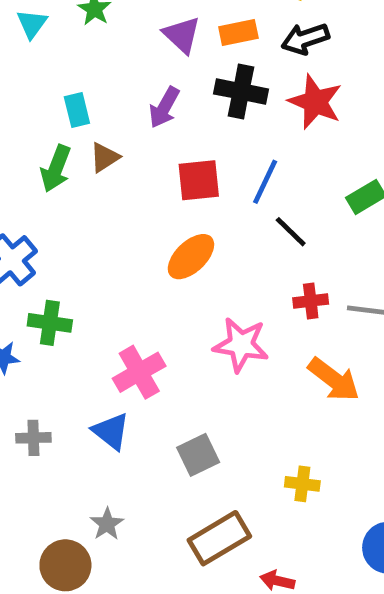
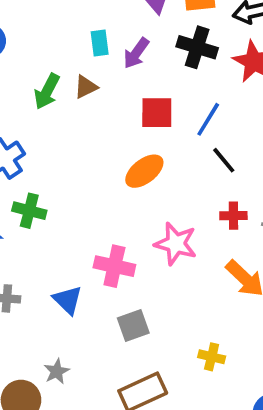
cyan rectangle: (77, 110) -> (100, 43), moved
pink cross: (139, 372) -> (114, 266), moved, turned 36

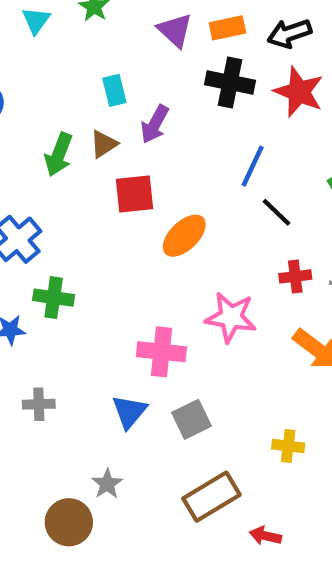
purple arrow: (136, 53) -> (155, 124), moved
red square: (157, 113) -> (134, 194), moved
blue triangle: (68, 300) -> (129, 412), moved, turned 32

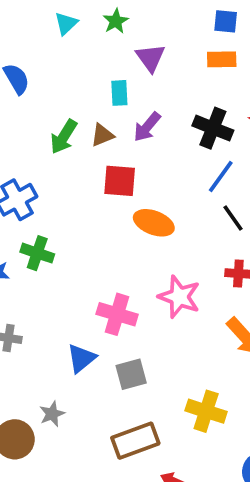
purple triangle: (175, 30) -> (150, 58), moved
black cross: (230, 82) -> (213, 128), moved
orange ellipse: (184, 236) -> (154, 223), turned 54
yellow cross: (288, 446) -> (206, 411), size x1.5

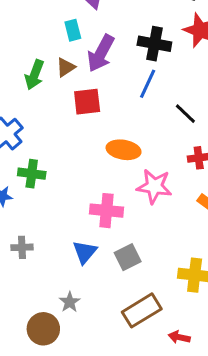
purple arrow: (147, 127) -> (101, 53), size x1.4
blue line: (221, 176) -> (148, 84), moved
orange ellipse: (154, 223) -> (124, 150), moved

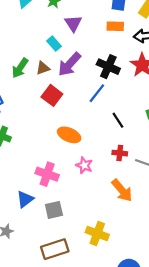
cyan rectangle: (73, 30) -> (54, 44), turned -40
red square: (87, 102) -> (52, 95), turned 30
pink star: (154, 186) -> (84, 165), size x0.7

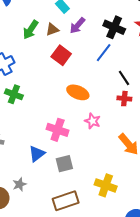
purple arrow: (69, 64) -> (77, 26), size x0.7
red cross: (120, 153) -> (124, 99), moved

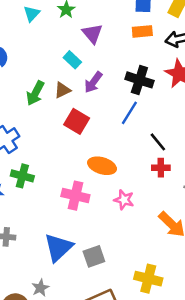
pink cross: (58, 130) -> (75, 196), moved
blue triangle: (37, 154) -> (58, 247), size x1.4

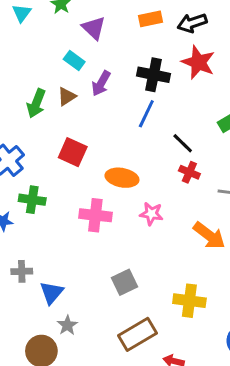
red square: (77, 121) -> (73, 152), moved
red cross: (161, 168) -> (189, 172), turned 30
blue triangle: (58, 247) -> (51, 293), moved, size x0.7

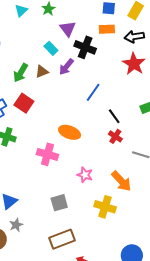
black cross: (154, 75) -> (85, 47), moved
red square: (73, 152) -> (24, 103), moved
pink star: (151, 214) -> (85, 175), moved
yellow cross: (189, 301) -> (105, 207), moved

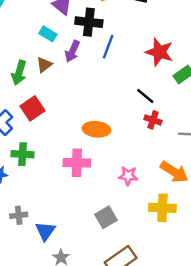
red star: (134, 64) -> (159, 52), moved
blue line: (93, 92) -> (108, 47), moved
red square: (24, 103) -> (33, 108), turned 36

